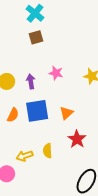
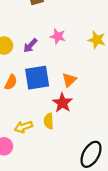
purple arrow: (31, 81) -> (30, 46), turned -128
red star: (77, 139) -> (62, 103), moved

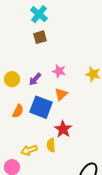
blue square: (37, 78) -> (41, 107), turned 30
orange triangle: (69, 80) -> (61, 94), moved

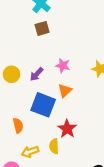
orange semicircle: (18, 111) -> (18, 126), moved, turned -40

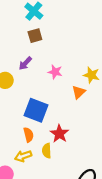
purple arrow: (37, 74) -> (25, 63), moved
orange triangle: (65, 91) -> (79, 92), moved
orange semicircle: (18, 126) -> (29, 135), moved

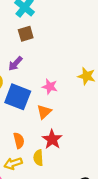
pink star: (55, 72) -> (50, 87), moved
orange triangle: (79, 92) -> (44, 112), moved
blue square: (36, 110) -> (18, 97), moved

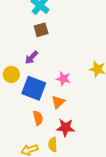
red star: (52, 139) -> (66, 128), turned -30
orange semicircle: (19, 140) -> (38, 118), moved

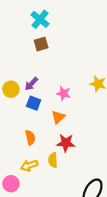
purple arrow: (32, 57) -> (31, 84), moved
blue square: (34, 88) -> (34, 103), size x0.6
orange semicircle: (38, 118) -> (30, 138), moved

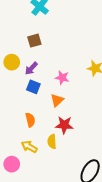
brown square: (41, 44) -> (34, 41), moved
yellow circle: (11, 89) -> (12, 62), moved
yellow arrow: (29, 165) -> (29, 147), turned 49

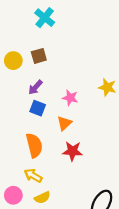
yellow circle: (12, 62) -> (13, 61), moved
orange semicircle: (30, 120) -> (34, 145), size x1.5
yellow semicircle: (52, 141) -> (42, 198), moved, turned -112

